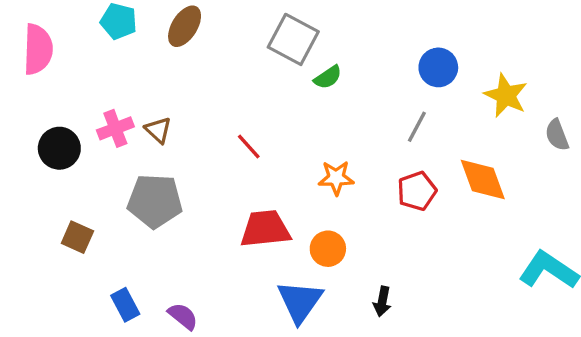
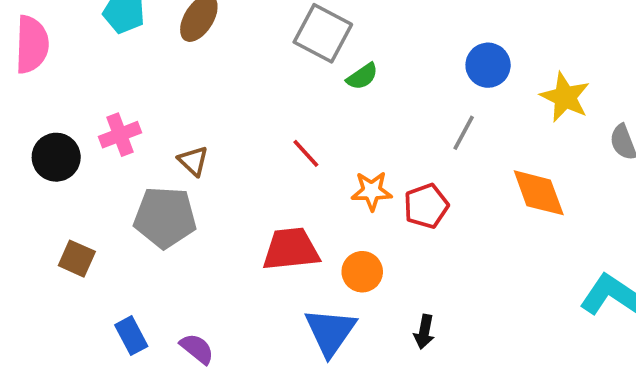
brown triangle: (158, 130) -> (193, 161), moved
red line: (249, 147) -> (306, 153), moved
red pentagon: (417, 191) -> (426, 206), moved

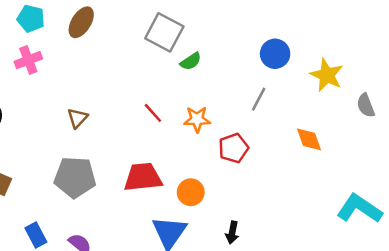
pink cross: (120, 135) -> (28, 60), moved
brown triangle: (193, 161) -> (77, 118), turned 30
orange star: (372, 191) -> (197, 119), moved
orange diamond: (539, 193) -> (309, 139), size x0.7
gray pentagon: (165, 217) -> (75, 177), moved

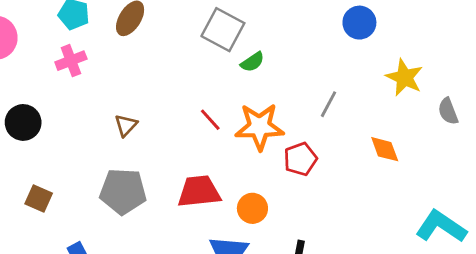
blue circle: (275, 54) -> (359, 23), moved
orange star: (197, 119) -> (260, 127), size x1.6

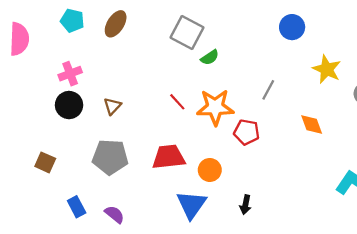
pink cross: (71, 61) -> (70, 74), moved
black circle: (23, 122) -> (69, 105), moved
red pentagon: (300, 159) -> (247, 132), turned 30

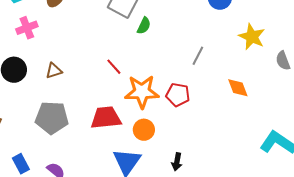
green semicircle: (210, 57) -> (144, 26), turned -30
pink cross: (70, 74) -> (27, 28), moved
brown triangle: (112, 106) -> (54, 71), turned 30
orange star: (215, 107) -> (142, 92), moved

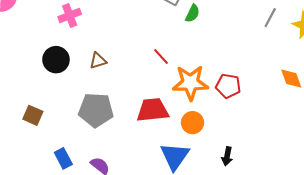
gray line: (198, 56) -> (270, 18), moved

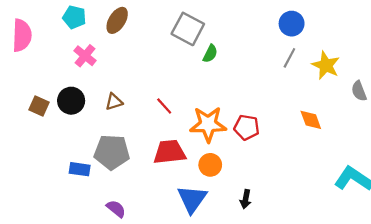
pink cross: (70, 16) -> (85, 56), turned -30
red line: (161, 56) -> (164, 106), moved
brown square: (33, 115) -> (39, 106), moved
blue rectangle: (63, 158) -> (80, 169), moved, turned -54

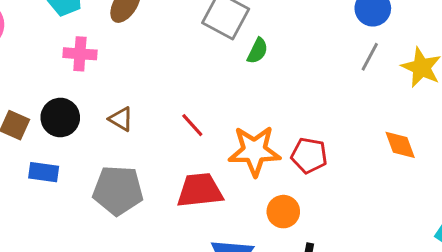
pink cross: (85, 56) -> (80, 54), turned -35
brown triangle: (114, 102) -> (121, 119), turned 48
orange circle: (210, 165) -> (283, 212), moved
blue rectangle: (80, 169) -> (44, 172), moved

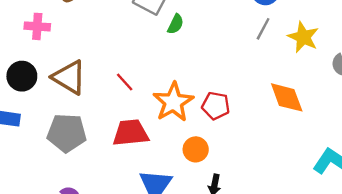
brown triangle: (121, 119) -> (69, 77), size x1.8
orange diamond: (400, 145) -> (287, 97), size x1.4
orange star: (254, 151) -> (173, 102), turned -30

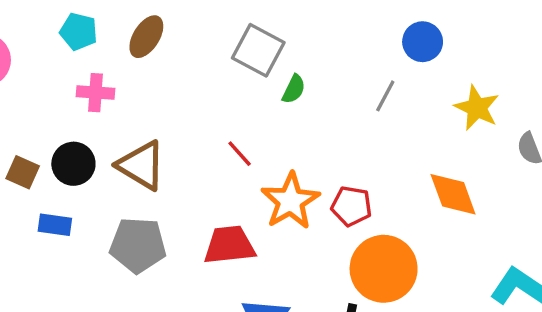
gray line: (263, 29) -> (385, 96), moved
red line: (125, 82) -> (240, 154), moved
orange circle: (196, 149) -> (384, 269), moved, size x1.8

